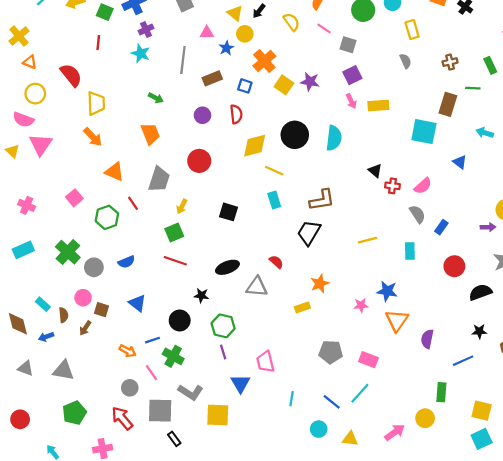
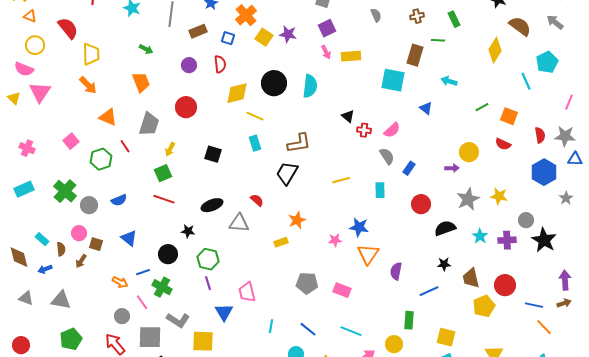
cyan line: (360, 393) -> (351, 331), moved, turned 70

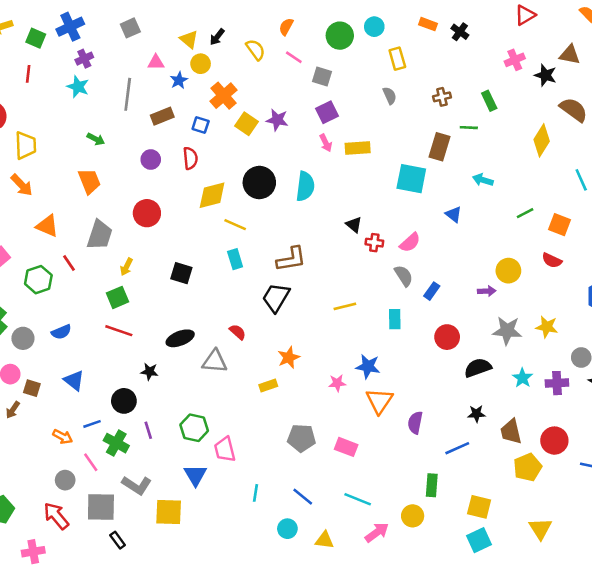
gray star: (468, 199) -> (507, 331), turned 30
green hexagon: (208, 259) -> (194, 428), moved
purple line: (208, 283) -> (148, 430), moved

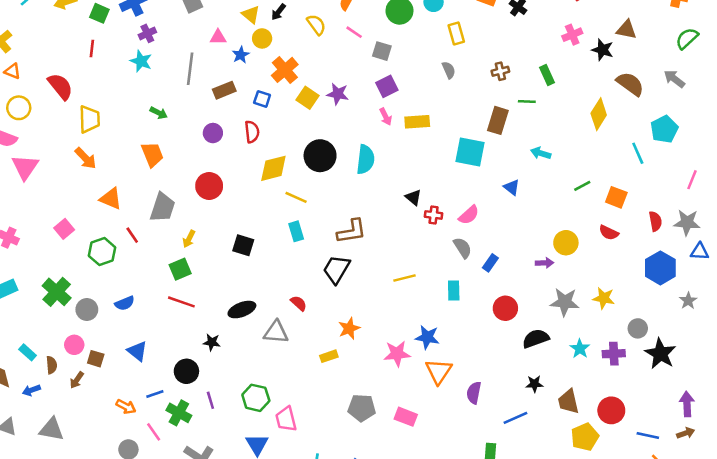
pink star: (337, 383) -> (397, 354), size x1.5

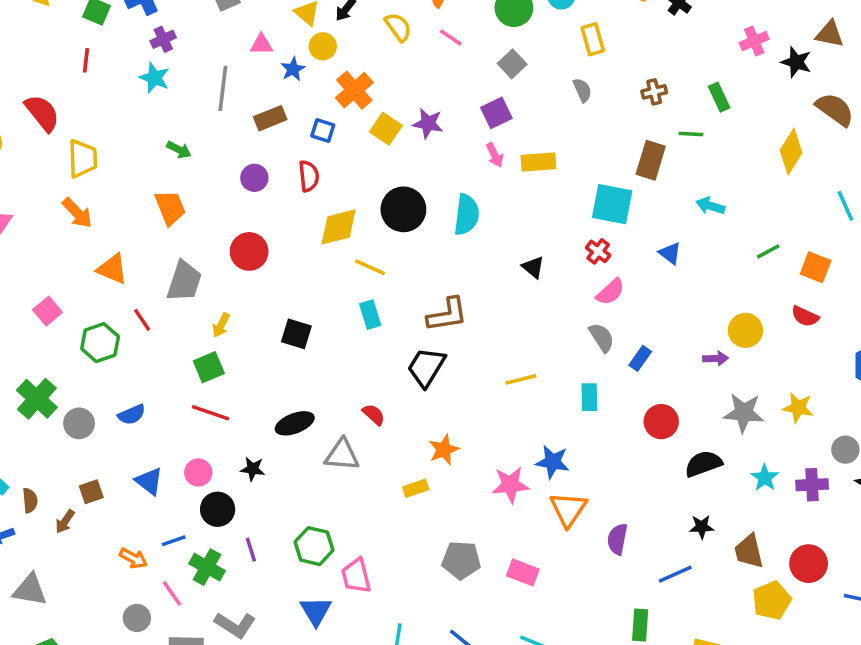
gray square: (382, 51) -> (512, 64), moved, turned 30
red cross: (434, 215) -> (598, 251), moved, turned 30
pink circle: (74, 345) -> (198, 472), moved
brown square: (96, 359) -> (91, 492), turned -36

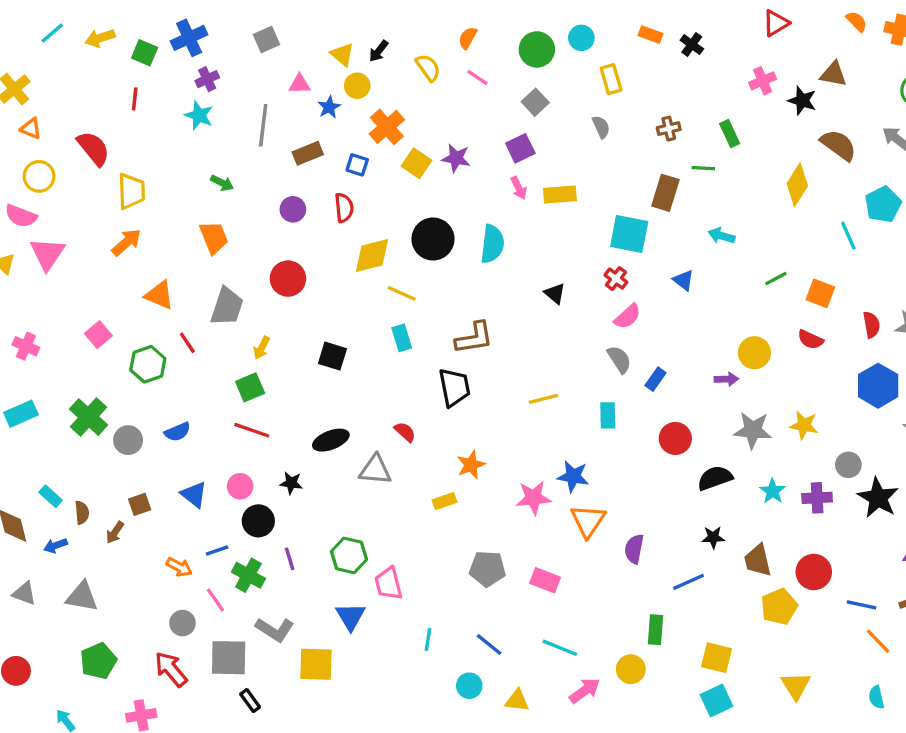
orange arrow: (77, 213) -> (126, 242), turned -88
black trapezoid: (426, 367) -> (454, 387), turned 138

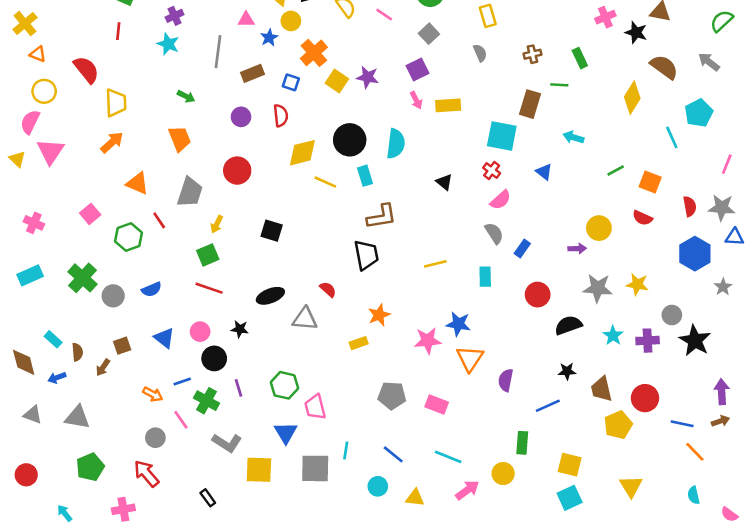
pink semicircle: (21, 216) -> (30, 122), turned 95
cyan rectangle: (402, 338) -> (365, 176), moved
gray square: (229, 658) -> (315, 468), moved

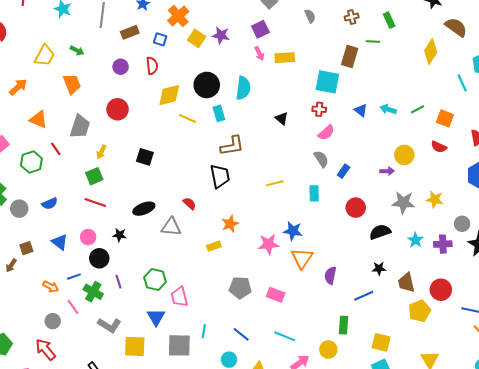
yellow trapezoid: (116, 103) -> (45, 56), moved, turned 30
cyan arrow: (573, 137) -> (388, 109), moved
red cross: (492, 171) -> (319, 109), turned -32

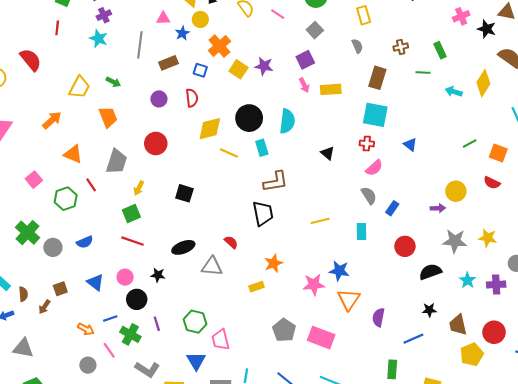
brown rectangle: (350, 57) -> (377, 78), moved
cyan arrow: (388, 109) -> (454, 92), moved
gray pentagon: (240, 288) -> (284, 330), turned 30
pink rectangle: (276, 295) -> (321, 338), size x1.4

